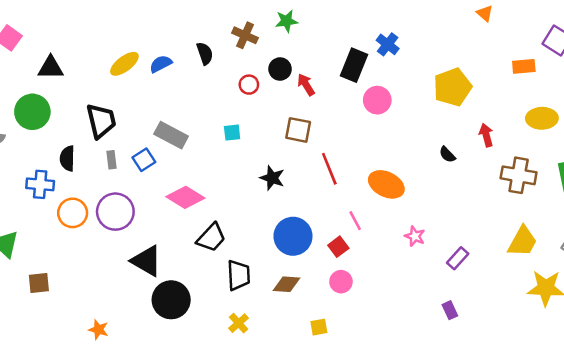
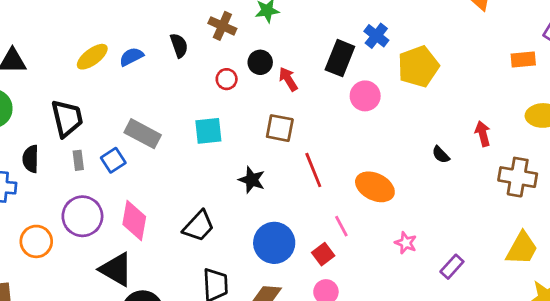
yellow pentagon: (452, 87) -> (418, 67), moved
cyan square: (232, 133) -> (208, 131), size x1.5
pink diamond: (185, 197) -> (134, 220), moved, turned 69
orange circle: (73, 213) -> (36, 241), moved
black trapezoid: (211, 238) -> (199, 226), moved

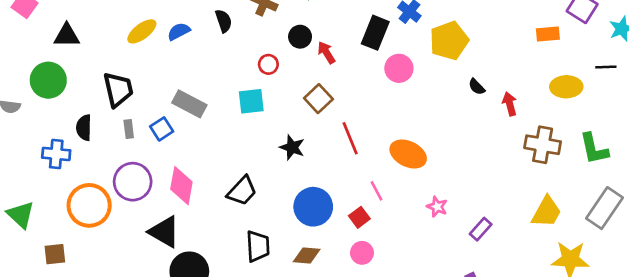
red circle: (227, 79) -> (268, 64), moved
brown square: (280, 128) -> (318, 99), turned 36
black semicircle: (441, 155) -> (477, 87), moved
orange circle: (36, 241) -> (89, 205), size x1.4

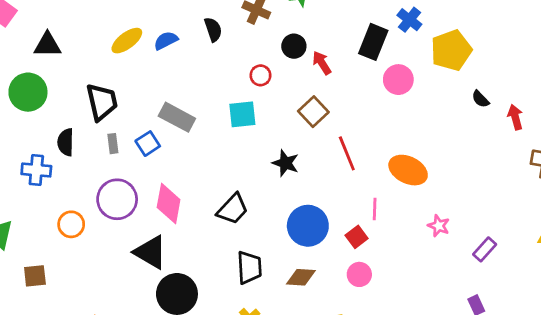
pink line: (376, 191) -> (375, 209), turned 30
orange circle: (89, 205) -> (71, 224), size x0.6

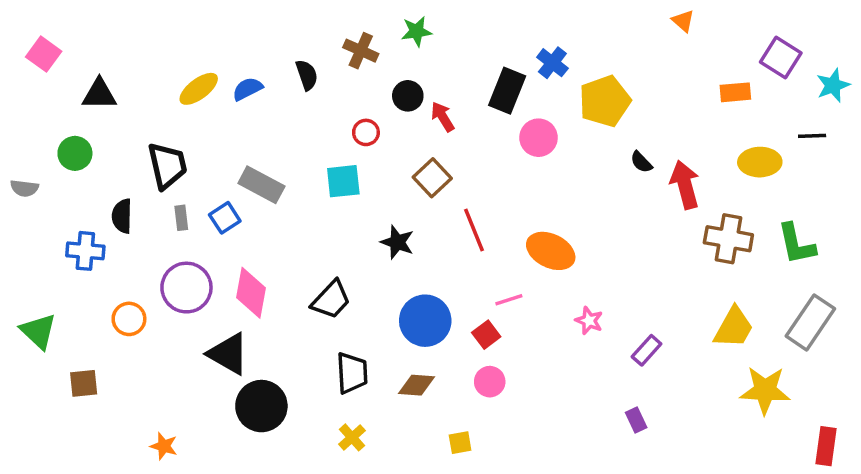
green circle: (28, 92) -> (75, 153), size x0.7
red arrow: (515, 117) -> (685, 185), size x1.5
pink line: (375, 209) -> (509, 300), turned 70

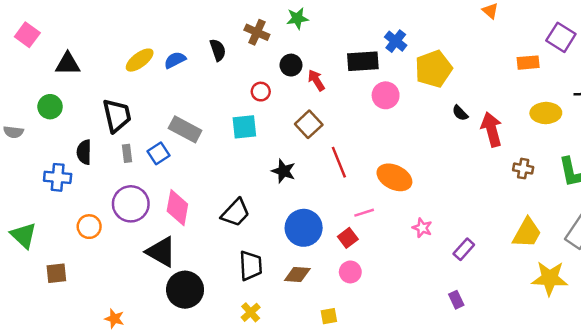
black rectangle: (507, 91) -> (363, 61), turned 64
brown cross: (728, 239) -> (523, 169), size x0.6

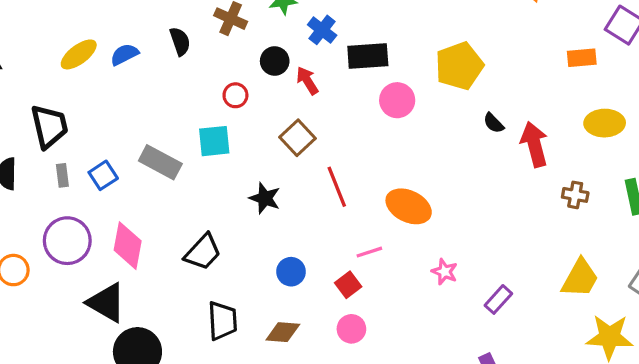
blue cross: (396, 41) -> (322, 30), moved
gray rectangle: (185, 129) -> (160, 162), moved
blue circle: (304, 228) -> (291, 272), size x0.6

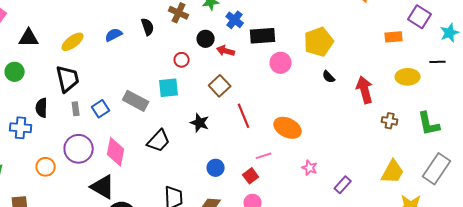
yellow ellipse: (79, 54) -> (73, 42), moved
red arrow: (307, 81) -> (226, 51), turned -42
black semicircle: (494, 123) -> (329, 77), moved
black trapezoid: (203, 252) -> (159, 141), moved

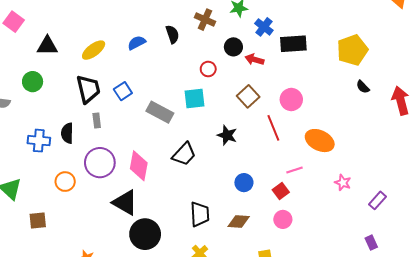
pink circle: (281, 63) -> (291, 100), moved
black semicircle: (42, 108) -> (67, 133), moved
blue square: (101, 109) -> (123, 91), moved

